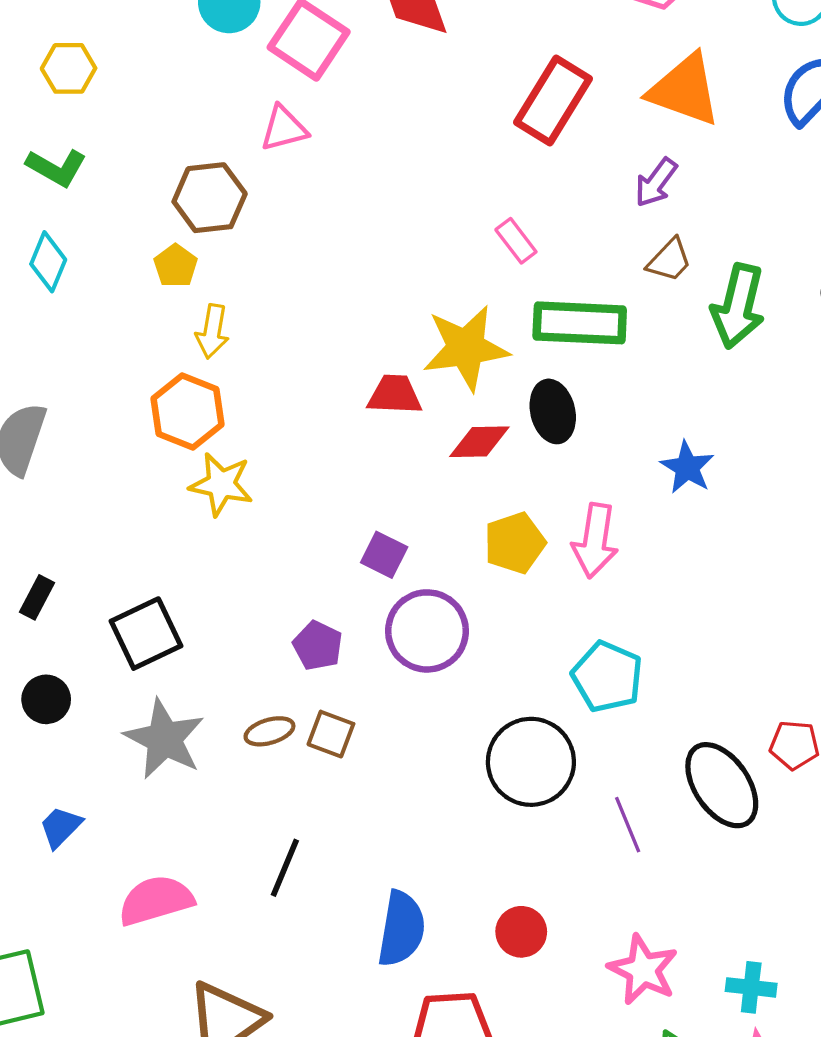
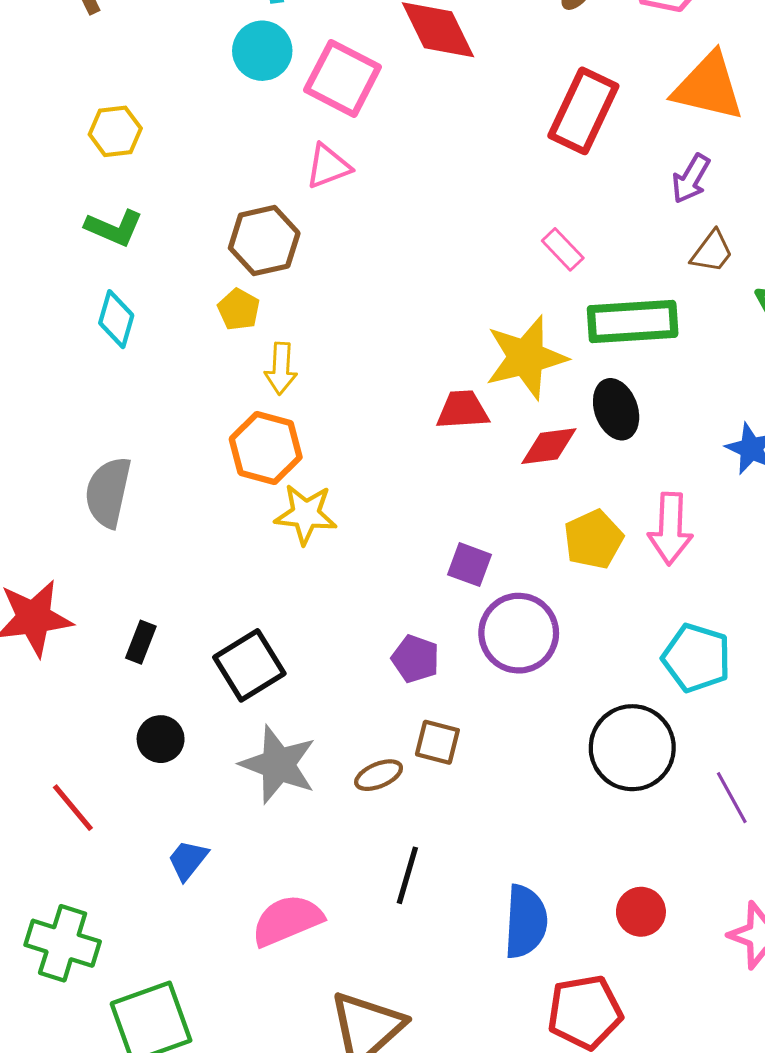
brown ellipse: (269, 731) -> (379, 775), moved

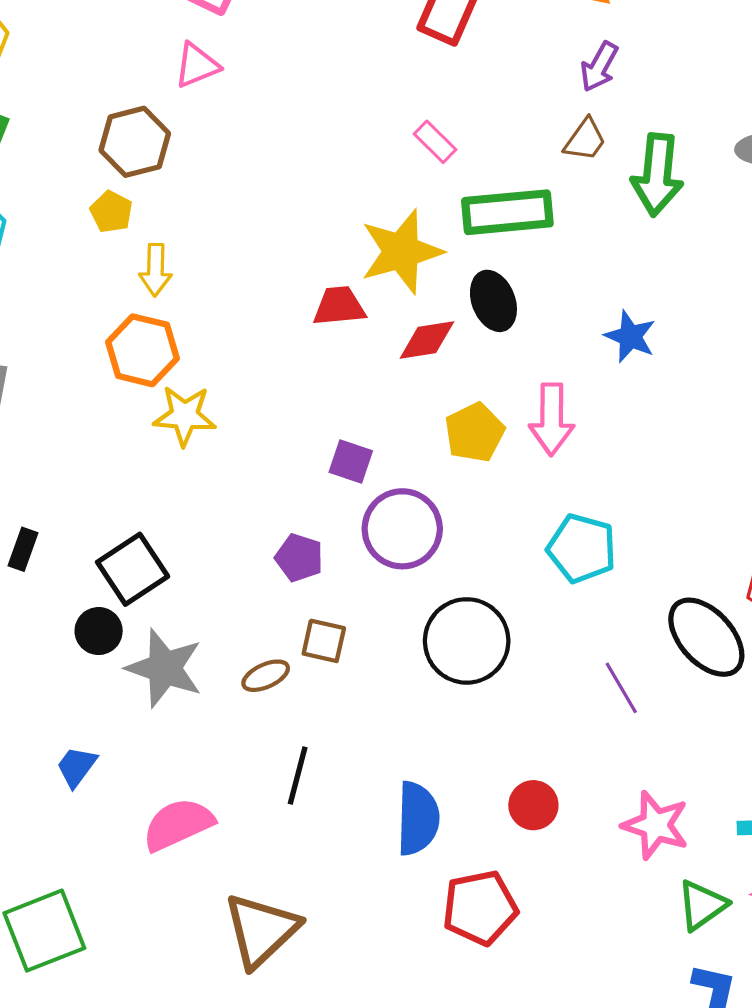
purple arrow: (691, 179) -> (599, 67), moved
black circle: (161, 739) -> (99, 631), moved
black circle: (632, 748) -> (467, 641), moved

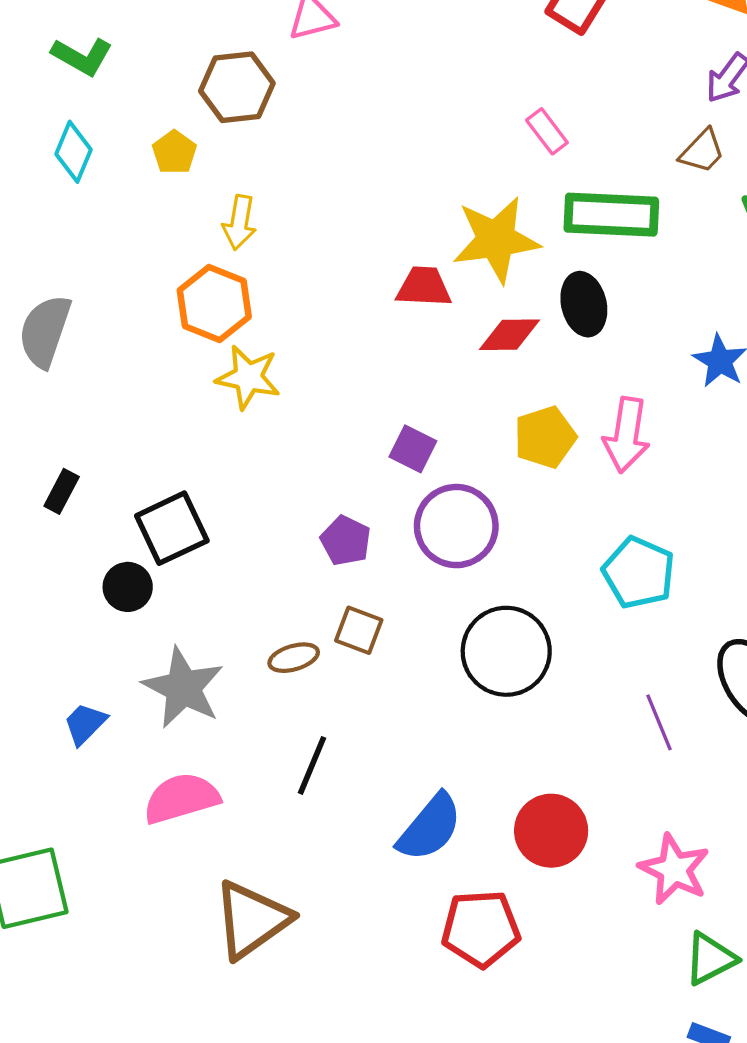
yellow pentagon: (111, 212) -> (174, 152), moved
gray star: (165, 668) -> (183, 688), moved
red circle: (533, 805) -> (551, 831), size x1.4
blue semicircle: (418, 818) -> (430, 827), turned 30

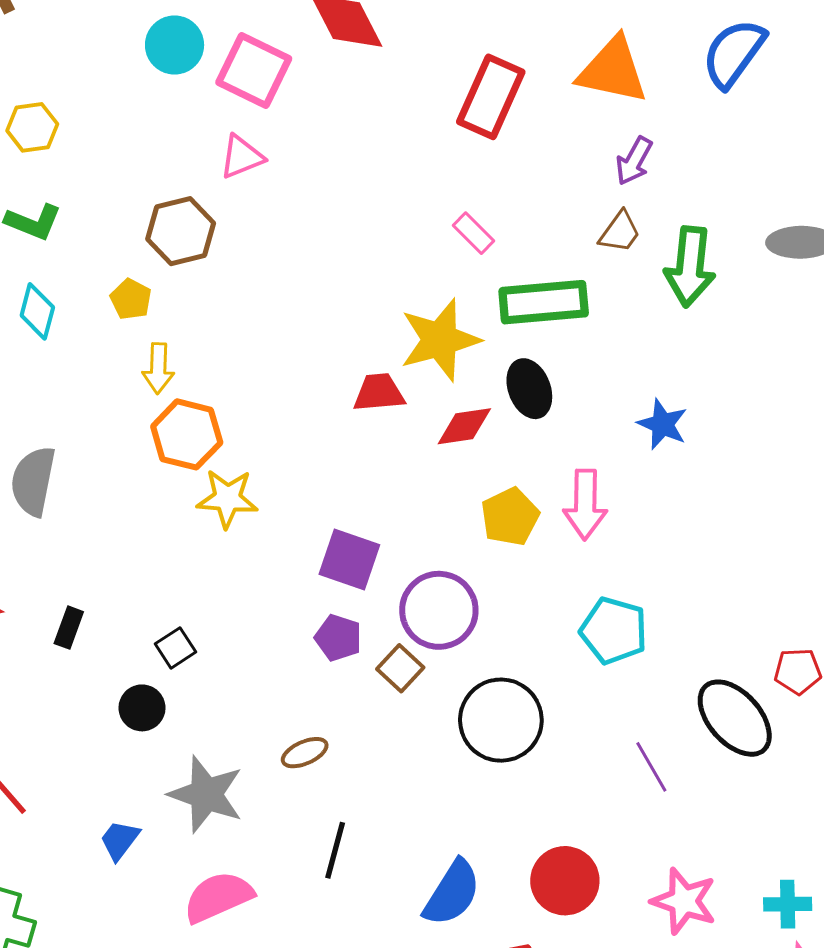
yellow arrow: (239, 222) -> (158, 368), moved
purple square: (413, 449) -> (349, 559), moved, size x1.4
black square: (172, 528) -> (176, 648), size x0.6
brown square: (359, 630) -> (400, 668), moved, turned 30

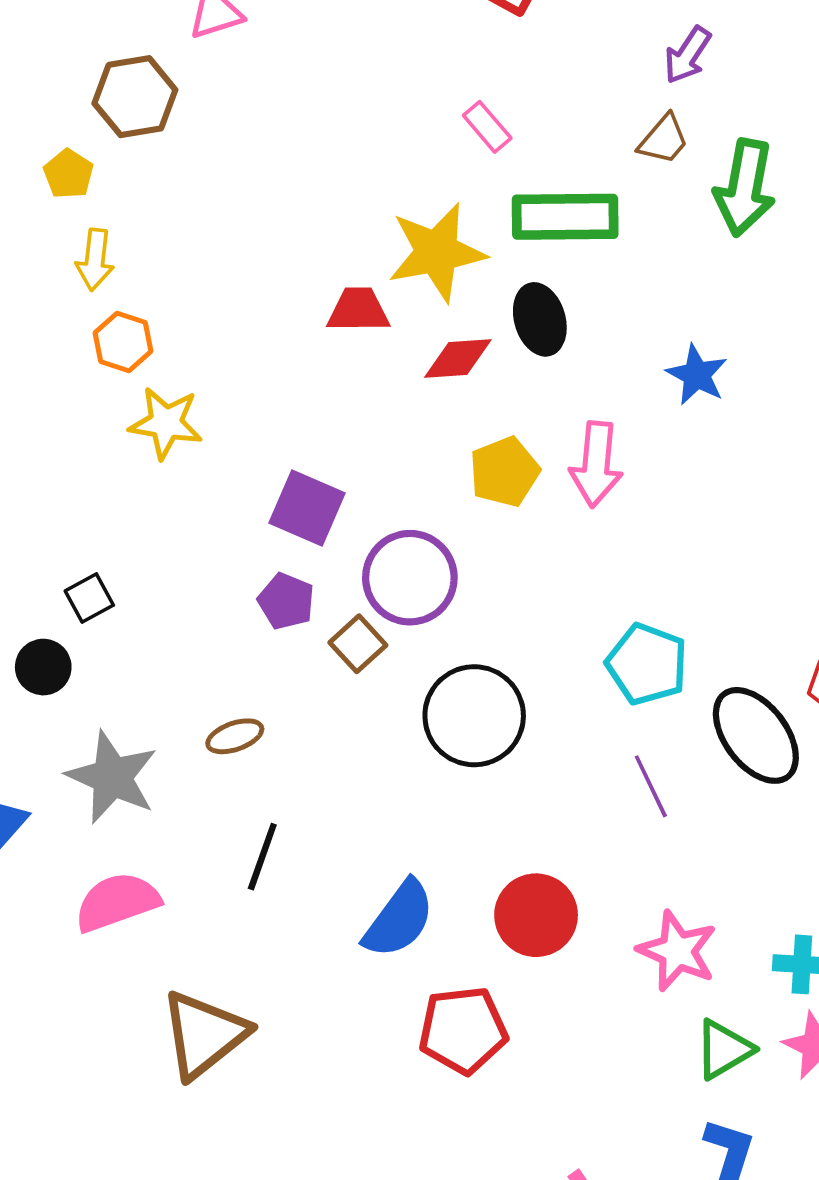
orange hexagon: (187, 434) -> (123, 342), size x0.7
cyan pentagon: (614, 631) -> (647, 664), moved

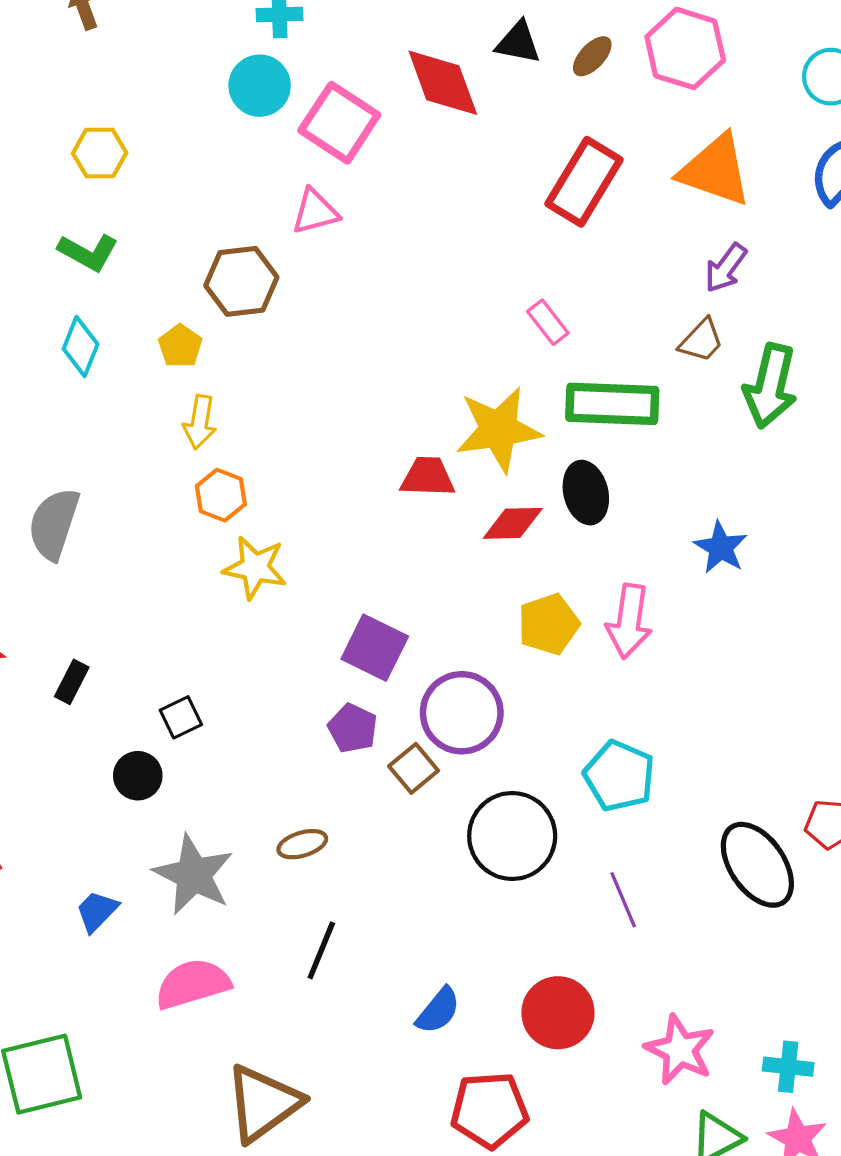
cyan pentagon: (647, 664) -> (619, 776), moved
purple line: (651, 786) -> (623, 900), moved
blue semicircle: (399, 919) -> (438, 1011), size x0.7

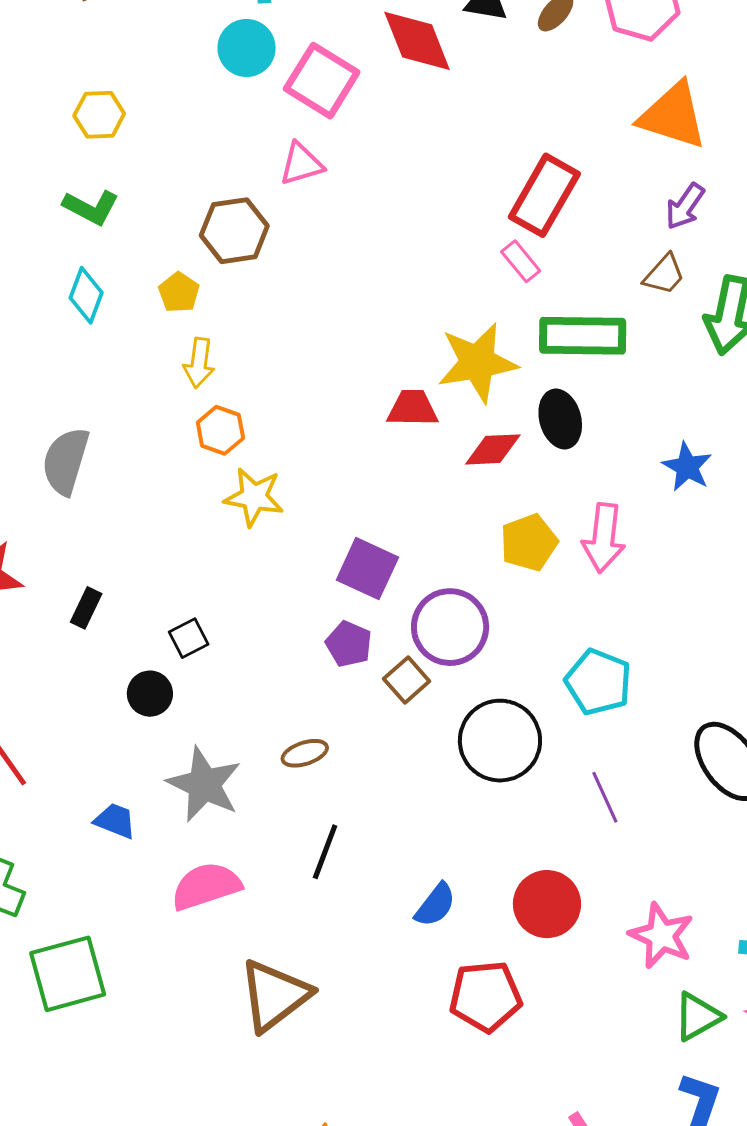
red rectangle: (584, 182) -> (544, 195), moved
blue trapezoid: (97, 911) -> (115, 821), turned 69

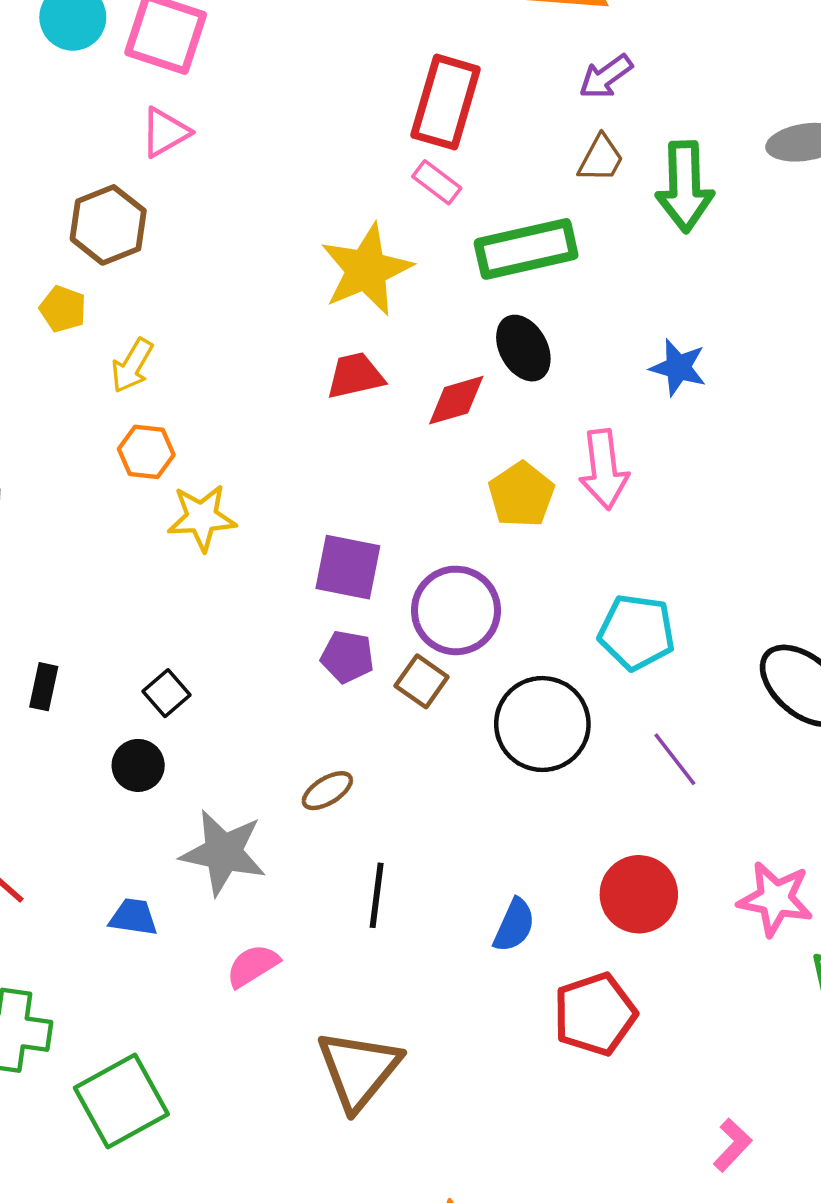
purple arrow: (685, 206) -> (606, 77), turned 33
yellow star: (477, 362) -> (366, 270), moved
yellow arrow: (199, 363) -> (132, 366), moved, turned 36
pink semicircle: (206, 886) -> (253, 966), size x0.7

